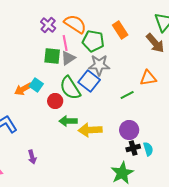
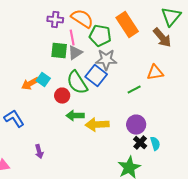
purple cross: (48, 25) -> (55, 20), turned -35
orange rectangle: (120, 30) -> (127, 25), size x1.4
black cross: (133, 148) -> (140, 143), turned -32

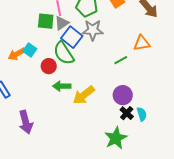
blue square: (96, 76) -> (72, 37), moved
yellow arrow: (97, 125) -> (84, 95), turned -35
purple arrow: (39, 152) -> (26, 122), size x1.6

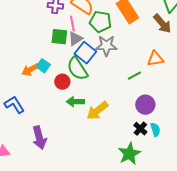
purple circle: (123, 95) -> (145, 105), moved

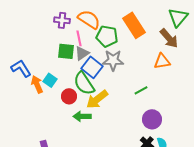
orange triangle: (155, 59) -> (162, 61), moved
orange arrow: (30, 70) -> (37, 84), turned 96
blue L-shape: (14, 105) -> (21, 68), moved
yellow arrow: (97, 111) -> (97, 99), moved

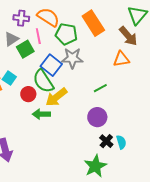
green square: (66, 51) -> (25, 49), turned -36
gray triangle: (82, 53) -> (11, 39), moved
purple circle: (152, 119) -> (97, 117), moved

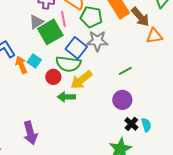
brown arrow: (128, 36) -> (140, 17), moved
green square: (25, 49) -> (50, 32), size x1.4
orange triangle: (121, 59) -> (154, 36), moved
green semicircle: (43, 81) -> (68, 64), turned -50

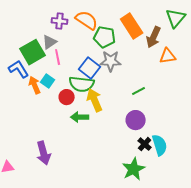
brown arrow: (140, 17) -> (154, 37), turned 65
pink line: (63, 19) -> (58, 57), moved
green square: (50, 32) -> (33, 52), moved
yellow arrow: (81, 80) -> (95, 100), turned 105
cyan semicircle: (146, 125) -> (160, 145), size x1.5

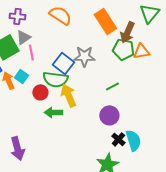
purple cross: (60, 21) -> (17, 16), moved
green pentagon: (105, 37) -> (123, 49), moved

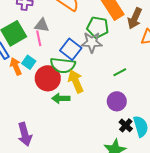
gray triangle: (23, 37) -> (42, 25), moved, turned 42
green pentagon: (123, 49) -> (98, 27), moved
red circle: (40, 92) -> (48, 78), size x1.6

